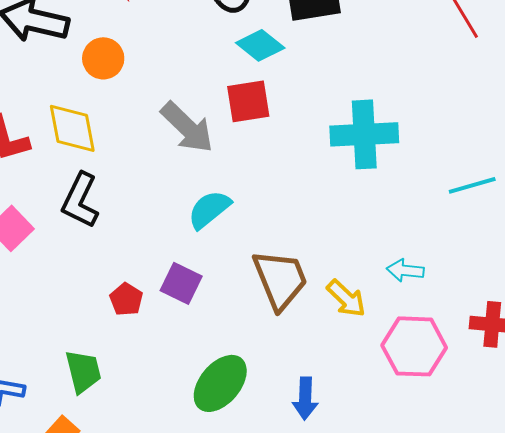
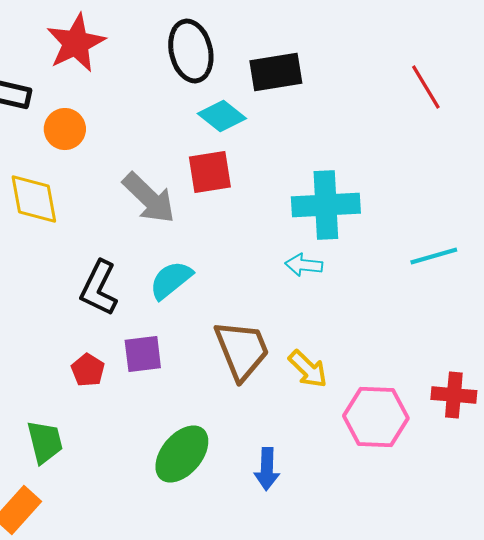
black L-shape: (80, 200) -> (99, 288), moved
cyan arrow: (405, 270) -> (304, 265), moved
purple square: (181, 283) -> (143, 354), turned -33

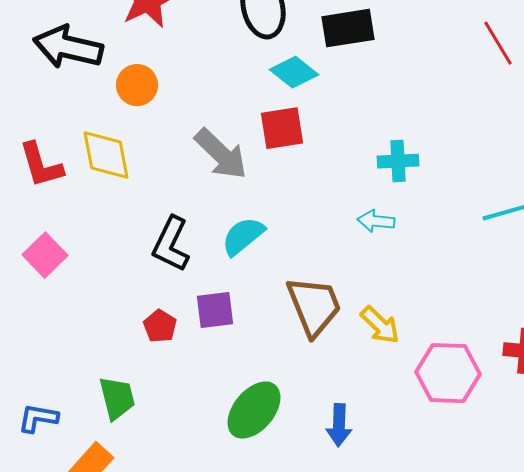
cyan cross: (326, 205) -> (398, 161), size x0.6

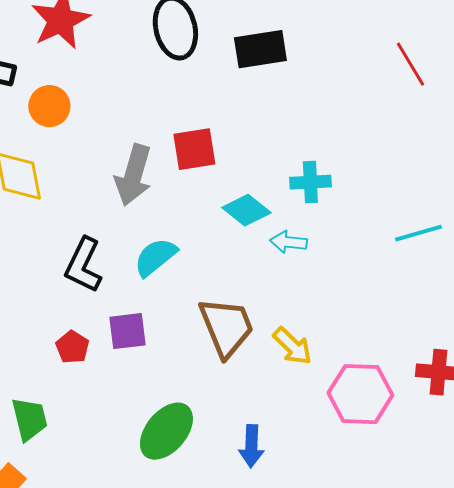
cyan diamond: (294, 72) -> (246, 210), moved
gray arrow: (221, 154) -> (133, 175), turned 62

